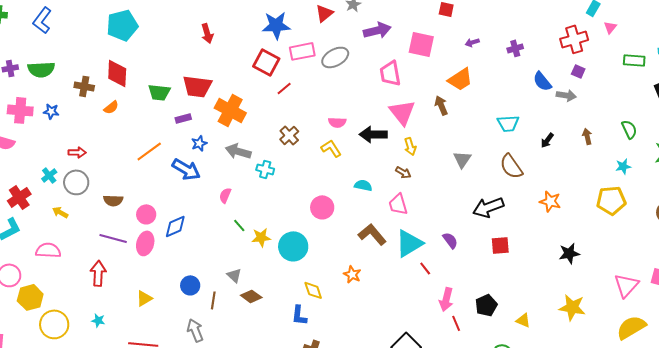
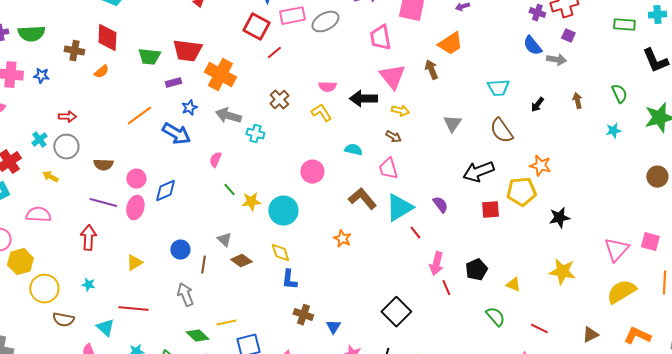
purple cross: (515, 48) -> (537, 13), moved, turned 35
yellow arrow: (410, 146) -> (400, 111), turned -60
yellow pentagon: (611, 200) -> (521, 192), moved
yellow diamond: (313, 290) -> (280, 253), moved

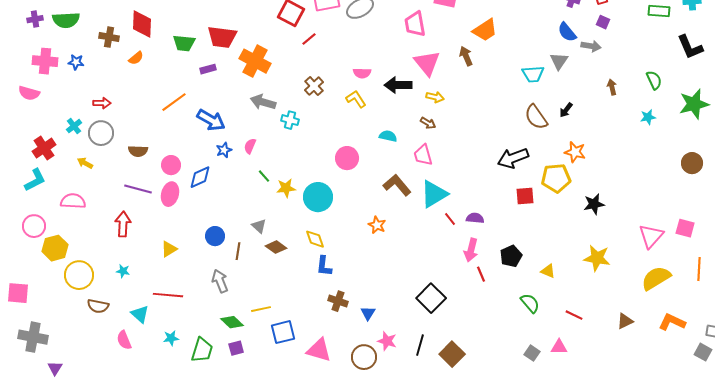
black arrow: (537, 105) -> (566, 110), moved
blue star: (189, 108) -> (224, 150), moved
gray triangle: (452, 124) -> (559, 61), moved
purple semicircle: (440, 205) -> (475, 218), moved, turned -48

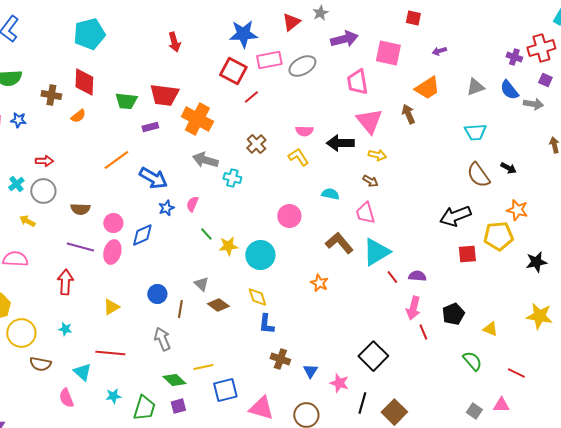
gray triangle: (559, 61) -> (475, 87), moved, turned 36
black arrow: (566, 110) -> (508, 168), turned -98
pink star: (387, 341) -> (339, 383), moved

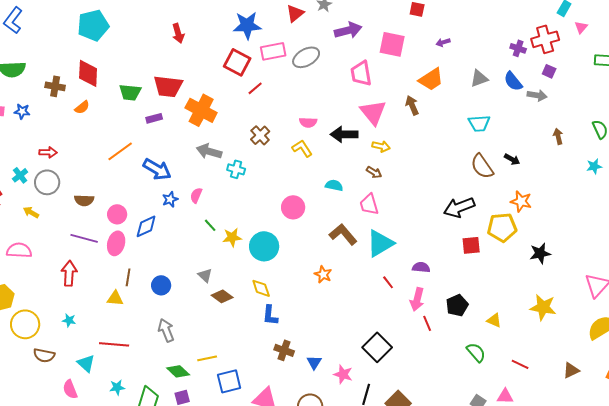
red line: (392, 277) -> (388, 282), moved
yellow triangle: (111, 307) -> (115, 298), turned 36
brown line: (180, 309) -> (128, 277), moved

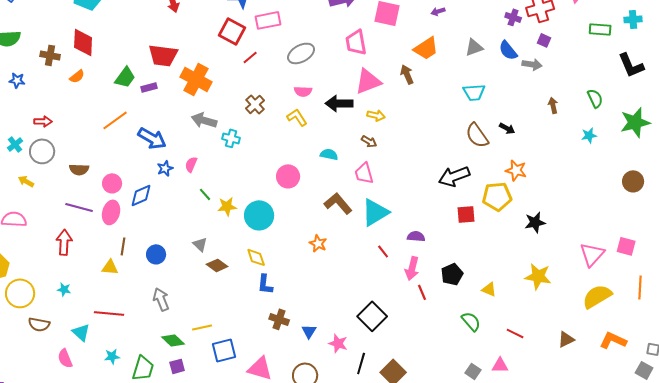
gray ellipse: (306, 57) -> (301, 53), moved
green trapezoid: (130, 92) -> (125, 77), moved, turned -60
pink triangle: (373, 112) -> (368, 81), turned 48

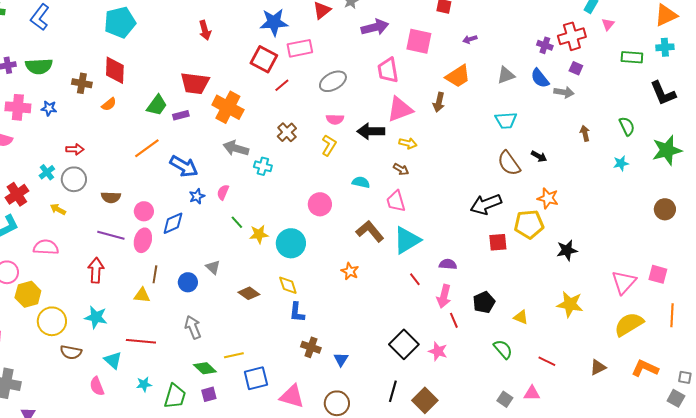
brown arrow: (407, 74) -> (439, 102), turned -144
yellow L-shape: (297, 117) -> (329, 145), turned 65
gray triangle: (200, 244) -> (213, 267), moved
cyan star: (64, 289) -> (96, 317), size x1.6
pink star: (338, 343) -> (438, 351), moved

